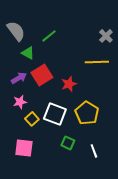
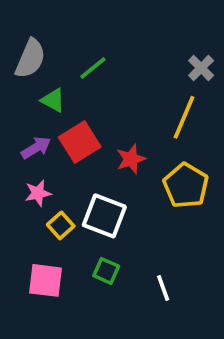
gray semicircle: (16, 31) -> (30, 59), turned 60
yellow line: (97, 62) -> (184, 117), turned -65
yellow pentagon: (87, 113) -> (186, 186), moved
green square: (68, 143) -> (106, 271), moved
white line: (94, 151) -> (163, 288), moved

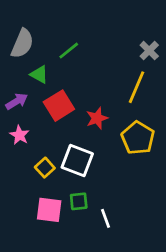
purple arrow: (36, 148) -> (17, 101), moved
pink star: (38, 193) -> (19, 135), moved, turned -30
green square: (106, 271) -> (79, 201), turned -30
pink square: (46, 280) -> (49, 210), moved
white line: (163, 288) -> (105, 218), moved

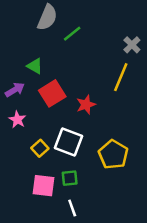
gray semicircle: (22, 43) -> (47, 17), moved
green line: (69, 51) -> (72, 34), moved
yellow pentagon: (138, 138) -> (113, 154), moved
white line: (105, 218) -> (72, 208), moved

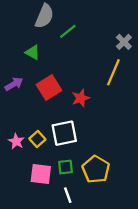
green triangle: (35, 66) -> (33, 52), moved
pink star: (17, 120) -> (16, 141), moved
white square: (68, 142) -> (64, 133), turned -32
yellow pentagon: (113, 154) -> (96, 169), moved

